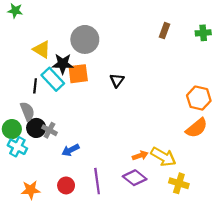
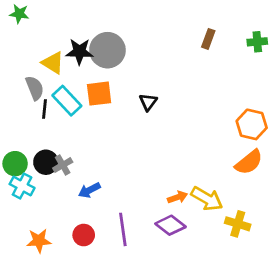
black star: (63, 64) -> (79, 52), moved
gray semicircle: (27, 111) -> (35, 88), moved
gray cross: (49, 130) -> (63, 165), turned 32
yellow cross: (179, 183) -> (238, 224), moved

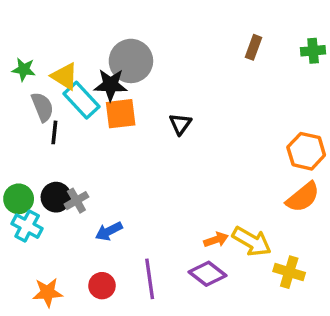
green star: (19, 14) -> (24, 69), moved
black star: (79, 52) -> (110, 85), moved
cyan rectangle: (67, 101) -> (82, 100), moved

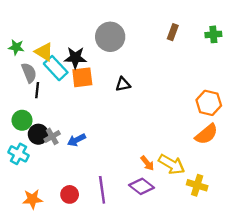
gray circle: (131, 61) -> (110, 37), moved
black triangle: (180, 124) -> (123, 84), turned 42
green circle: (19, 199) -> (22, 120), moved
blue arrow: (109, 231) -> (77, 140), moved
orange arrow: (216, 240) -> (147, 163), turned 70

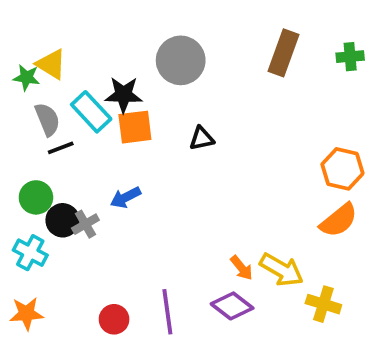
brown rectangle: (173, 32) -> (283, 53), size x1.6
yellow triangle: (44, 52) -> (51, 64), moved
black line: (37, 90) -> (61, 148), turned 63
blue arrow: (77, 140) -> (125, 197), moved
orange star: (32, 199) -> (26, 314), moved

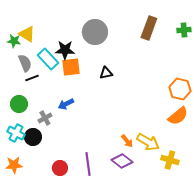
black circle: (63, 220) -> (33, 137), moved

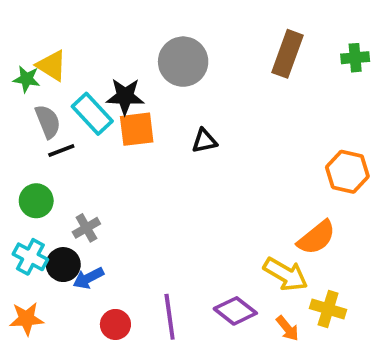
blue arrow: (66, 104) -> (88, 278), moved
orange semicircle: (178, 116) -> (316, 237), moved
orange arrow: (127, 141) -> (287, 328), moved

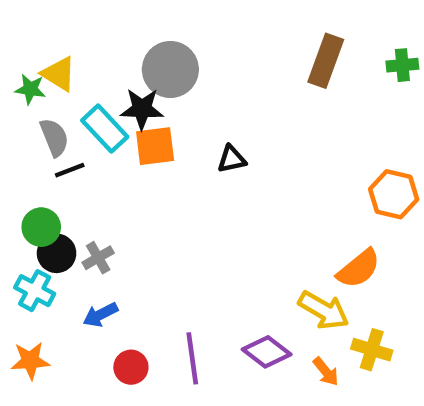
gray circle: (183, 62) -> (170, 69), moved
black circle: (63, 265) -> (57, 253), moved

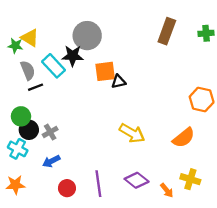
orange square: (155, 146) -> (105, 71), moved
yellow arrow: (324, 310) -> (132, 133), moved

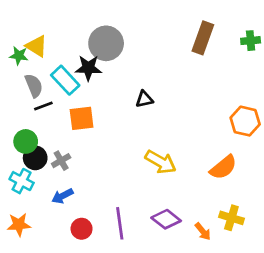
orange square: (105, 71) -> (82, 118), moved

